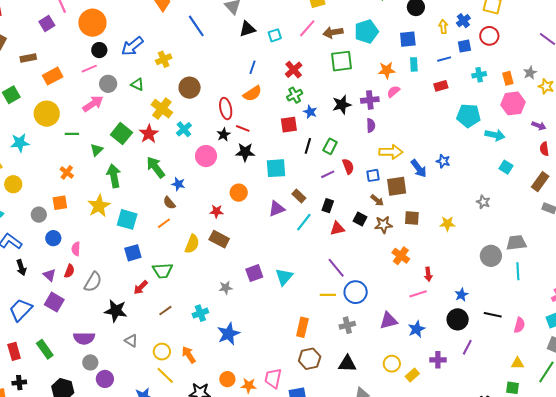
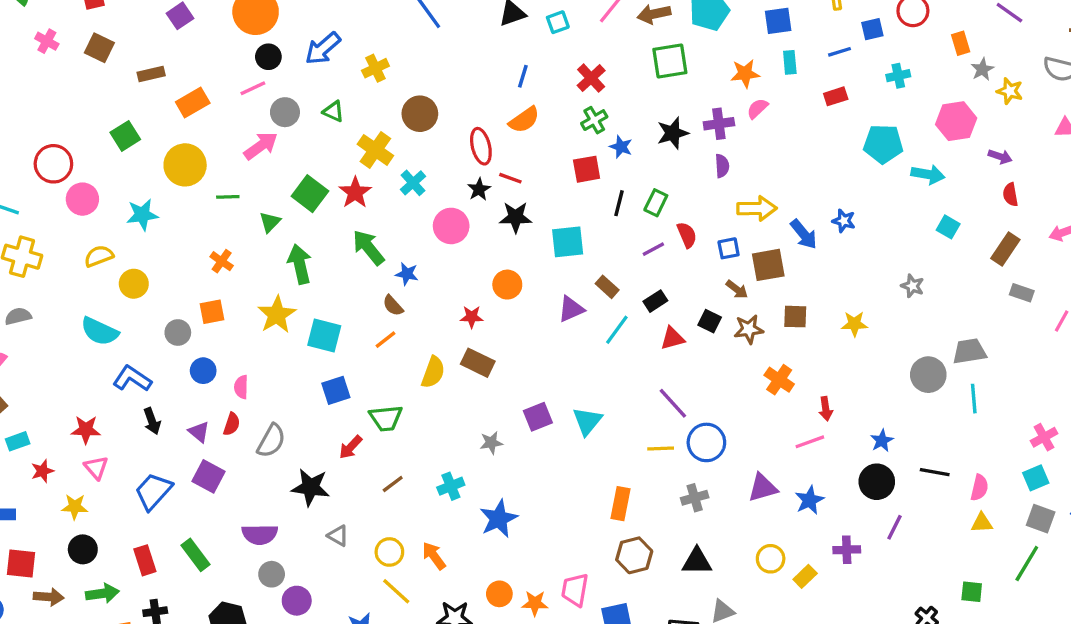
orange rectangle: (508, 78) -> (961, 43), moved
black rectangle: (328, 206) -> (655, 301), turned 40
yellow triangle: (517, 363) -> (982, 523), moved

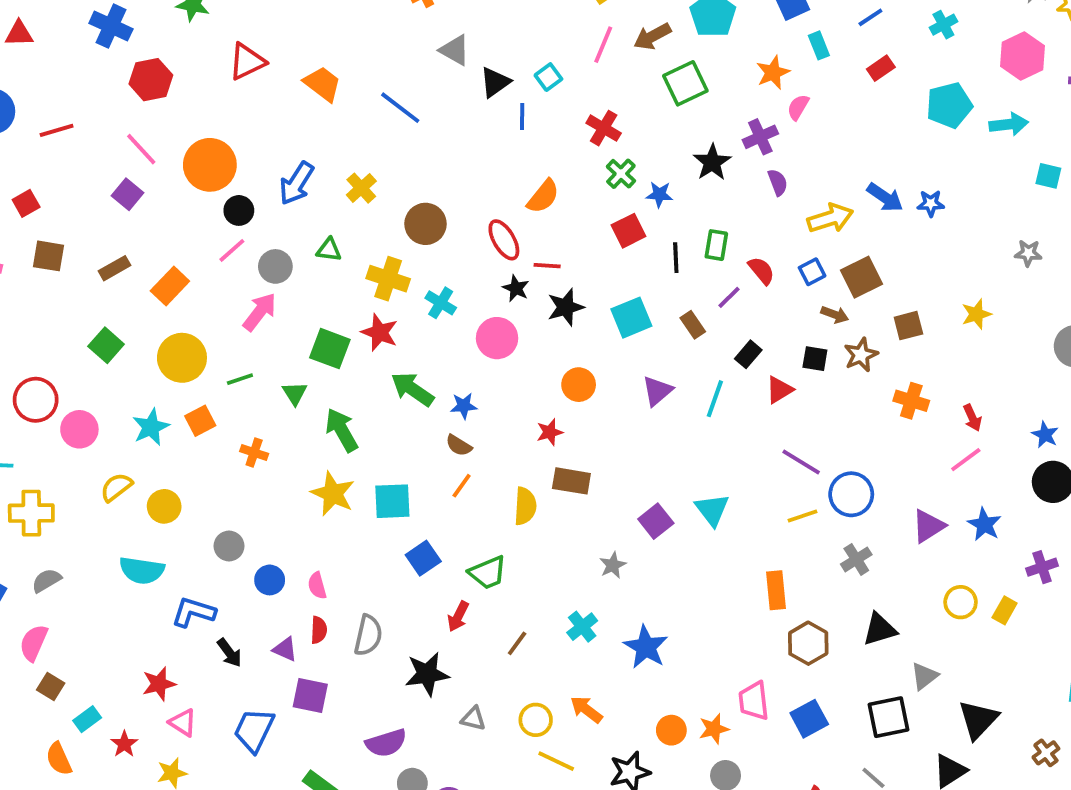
blue line: (523, 76) -> (522, 116), moved
blue arrow: (804, 234) -> (885, 197), moved
brown rectangle: (607, 287) -> (693, 325), moved, turned 30
orange square: (212, 312) -> (200, 421), moved

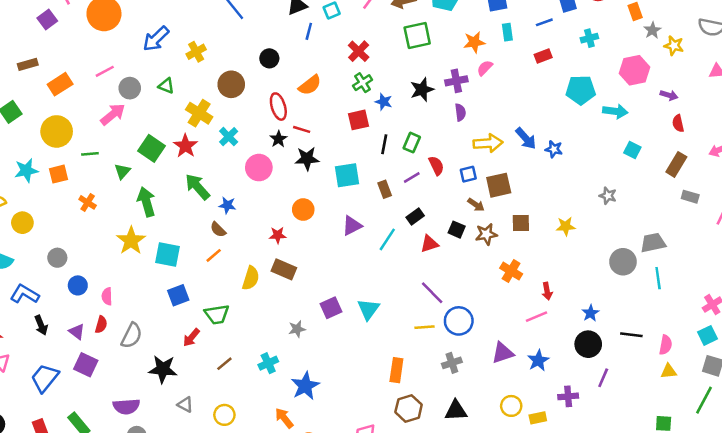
black circle: (239, 210) -> (269, 58), moved
yellow rectangle: (1005, 610) -> (538, 418), turned 35
orange arrow: (586, 709) -> (284, 418), moved

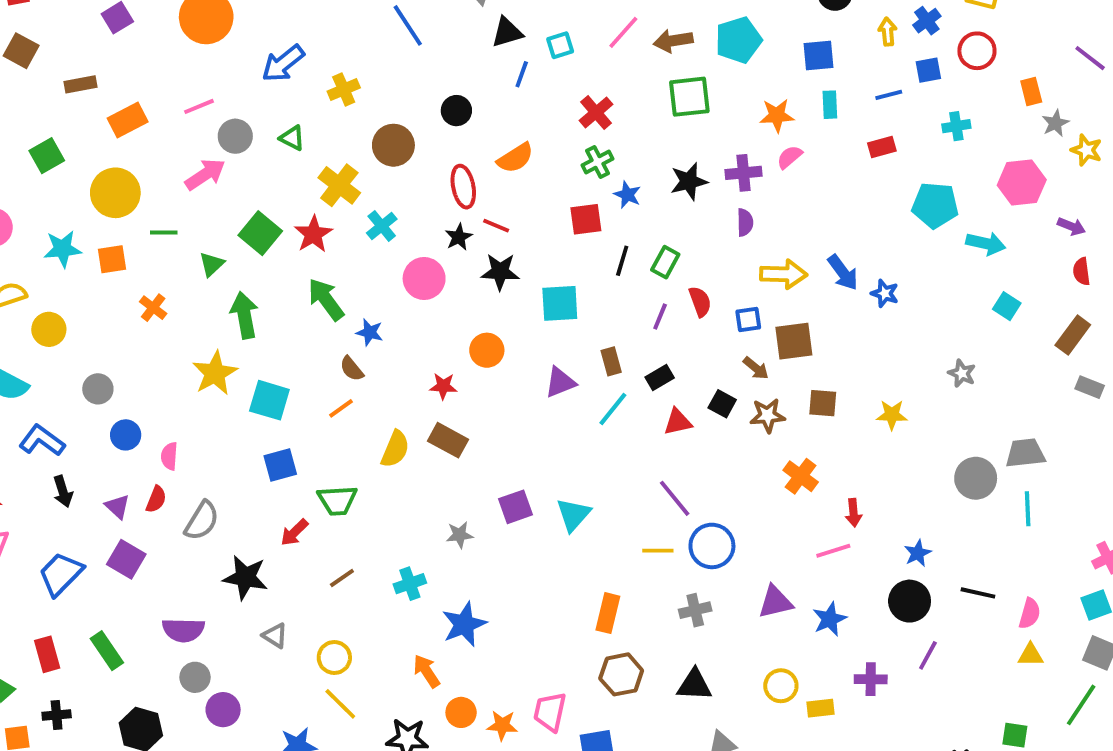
purple line: (412, 178) -> (660, 316), turned -42
brown rectangle: (385, 189) -> (611, 361), moved

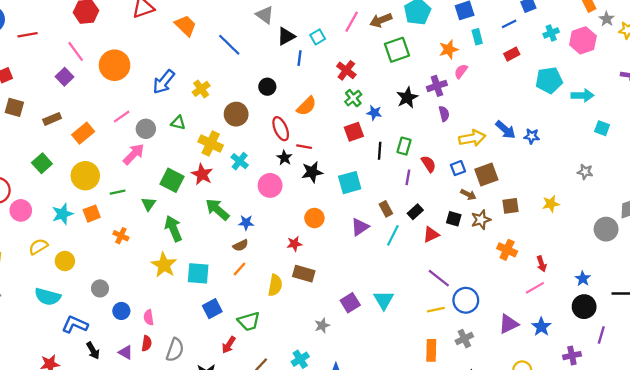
pink hexagon: (1022, 182) -> (583, 40), moved
brown semicircle: (352, 369) -> (241, 245), turned -64
orange rectangle: (608, 613) -> (431, 350), moved

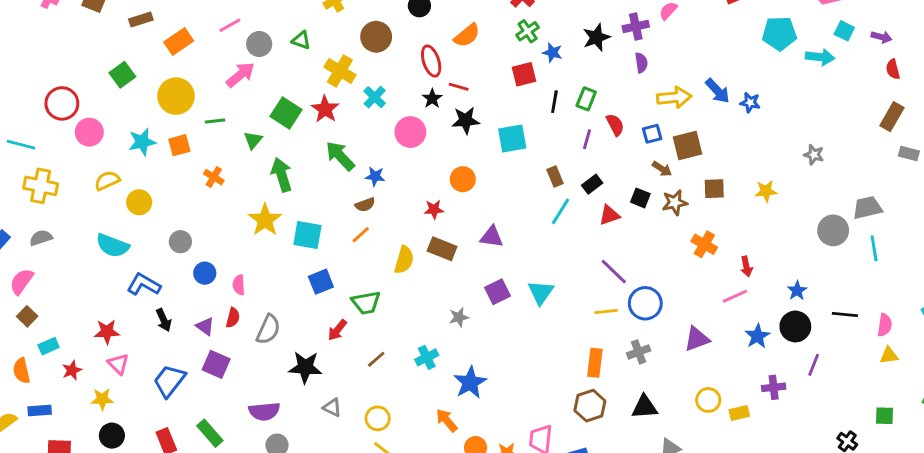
cyan square: (602, 128) -> (844, 31), moved
purple triangle: (360, 227) -> (492, 237), moved, turned 36
blue star: (541, 327) -> (757, 336), moved

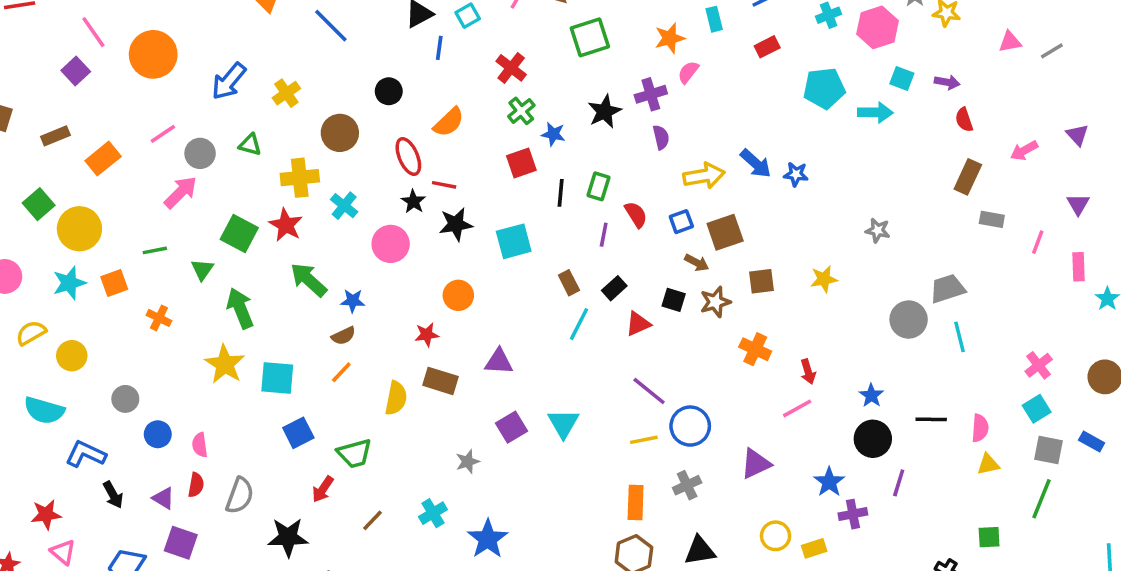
yellow cross: (340, 71) -> (300, 178), turned -32
yellow circle: (176, 96) -> (79, 229), moved
blue star: (757, 336) -> (829, 482), moved

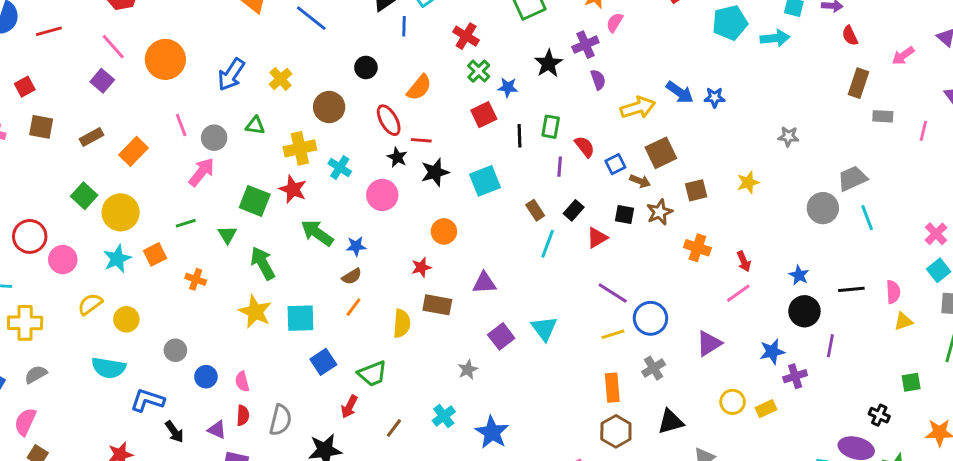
pink line: (163, 134) -> (181, 125), turned -70
blue square: (681, 222) -> (615, 164), moved
blue star: (829, 482) -> (772, 352), turned 30

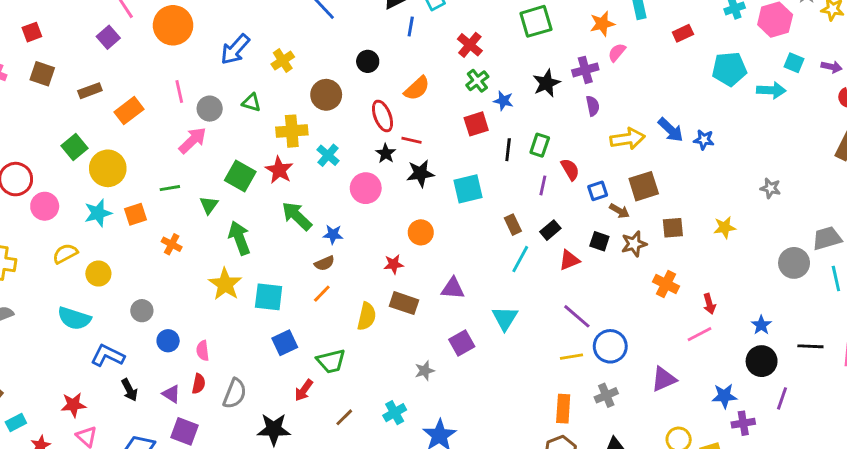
cyan triangle: (544, 328) -> (505, 318), moved

